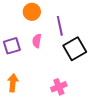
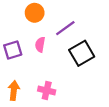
purple line: (60, 26) -> (65, 28), turned 66
pink cross: (59, 87) -> (47, 90), moved, turned 35

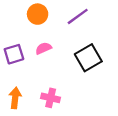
purple line: (65, 28) -> (78, 16), moved
pink semicircle: (40, 45) -> (43, 48), turned 56

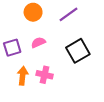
orange arrow: (15, 98) -> (23, 76), moved
pink cross: (51, 98) -> (45, 75), moved

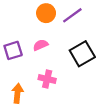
orange circle: (33, 12) -> (46, 13), moved
orange arrow: (23, 76) -> (17, 93), moved

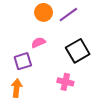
purple square: (13, 50) -> (23, 61), moved
pink cross: (47, 79) -> (65, 82), moved

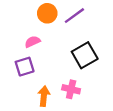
pink semicircle: (38, 42) -> (32, 42), moved
orange arrow: (17, 88) -> (44, 96), moved

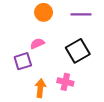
purple line: (74, 16) -> (81, 14), moved, turned 36
pink semicircle: (32, 42) -> (37, 44), moved

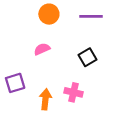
black square: (78, 51) -> (88, 57), size x0.7
purple square: (23, 61) -> (15, 83), moved

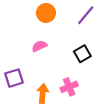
purple line: (91, 16) -> (86, 15), turned -50
pink cross: (73, 92) -> (69, 87), turned -35

